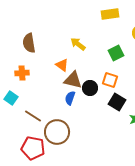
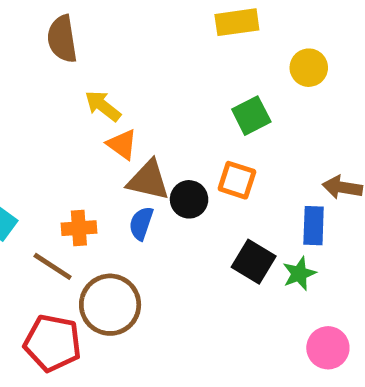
brown semicircle: (29, 43) -> (62, 39), moved
yellow arrow: (78, 44) -> (103, 106), moved
orange cross: (22, 73) -> (79, 228), moved
black square: (117, 102) -> (254, 262), moved

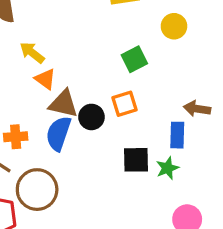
orange square: (237, 180) -> (124, 104), turned -35
blue semicircle: (141, 223) -> (59, 133), size x1.5
black square: (254, 262) -> (136, 160), turned -32

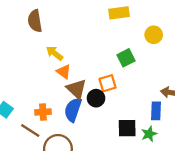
brown triangle: (63, 104) -> (76, 89), turned 30
orange square: (124, 104) -> (108, 83), moved

